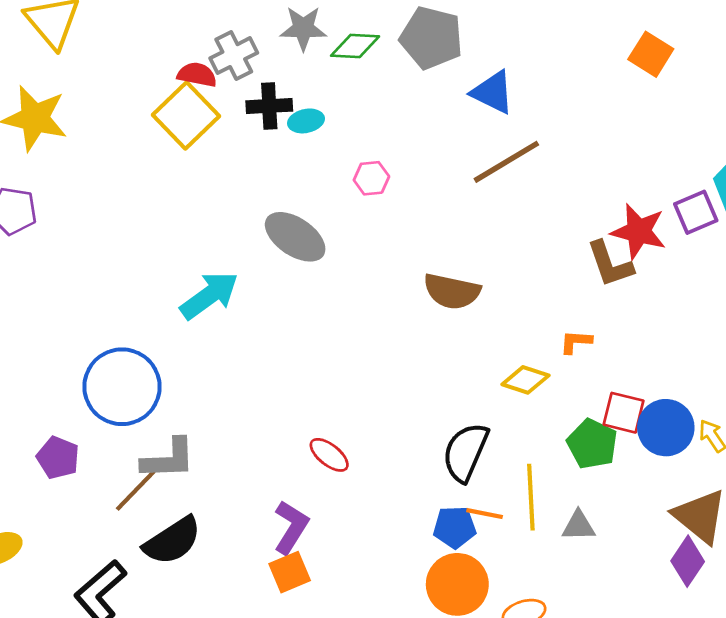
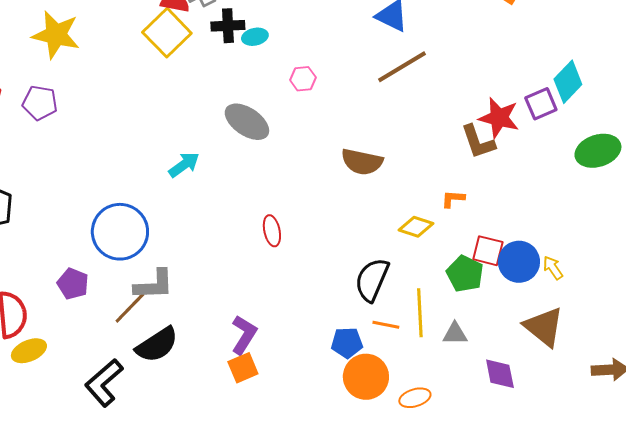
cyan arrow: (209, 295) -> (184, 165), size x0.7
red ellipse: (329, 455) -> (272, 231), moved, turned 40
blue pentagon: (455, 527) -> (347, 343), moved
purple diamond: (688, 561) -> (500, 374), moved, turned -45

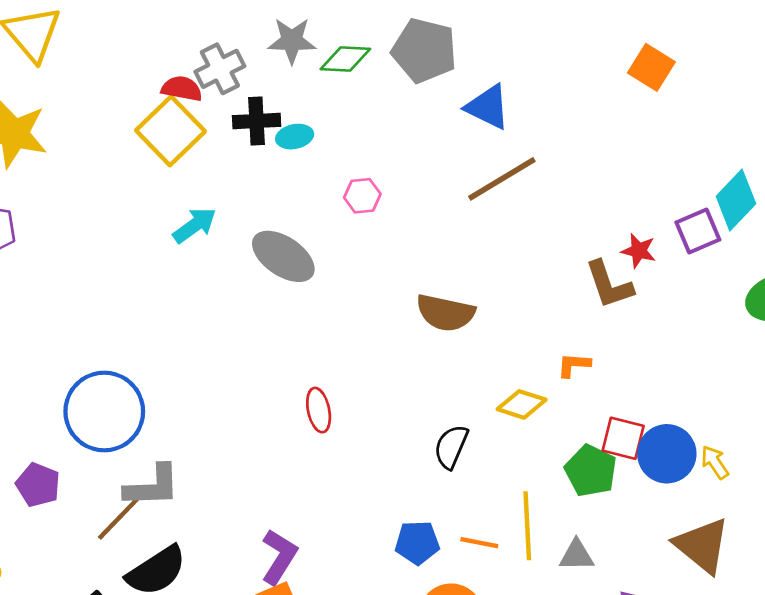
red star: (499, 118) -> (639, 251), size x0.6
cyan arrow: (184, 165) -> (194, 225), moved
black semicircle: (372, 280) -> (451, 447), moved, size x0.7
blue pentagon: (347, 343) -> (417, 543), moved

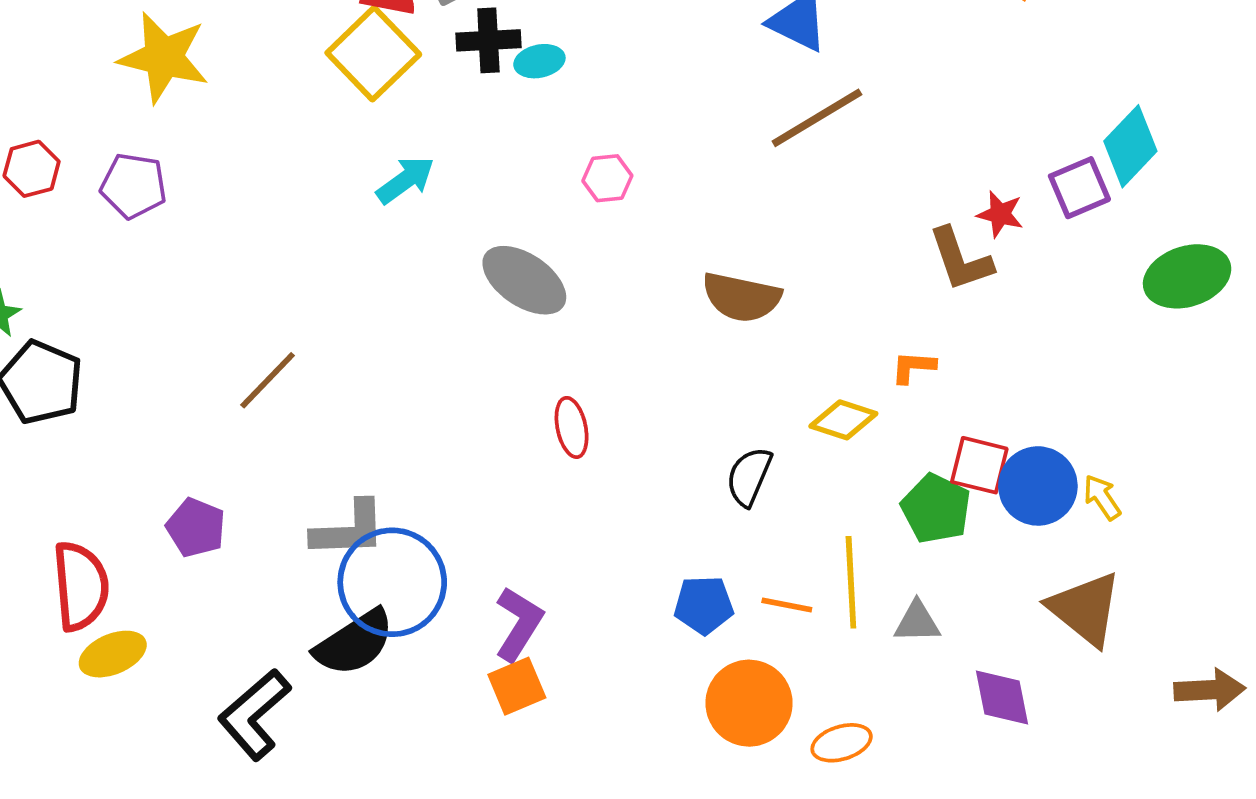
pink hexagon: (362, 196) -> (607, 178), moved
gray ellipse: (283, 256) -> (524, 280), moved
blue circle: (104, 411) -> (392, 582), moved
brown line: (118, 519) -> (268, 380), moved

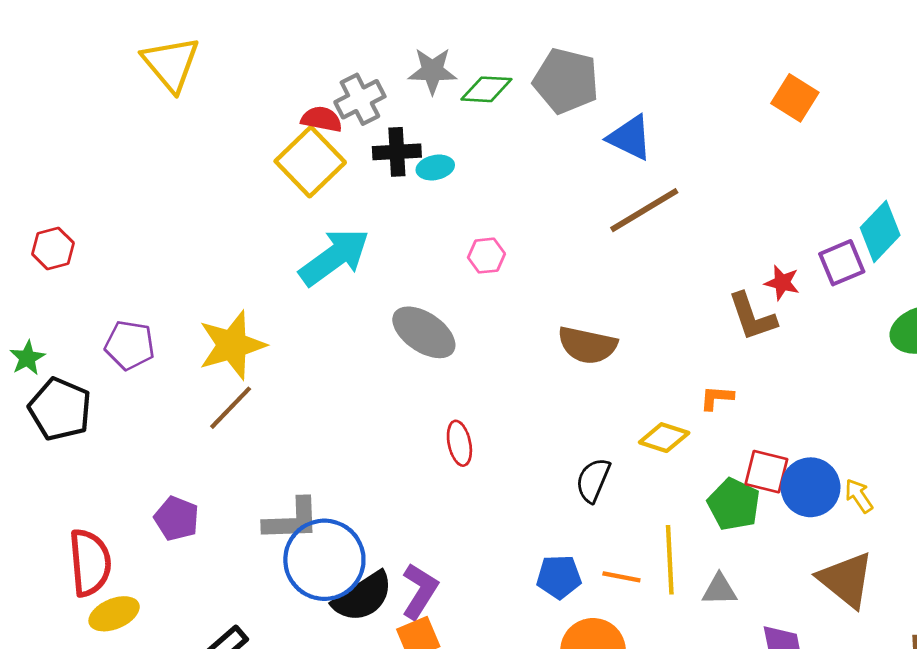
yellow star: (164, 57) -> (232, 345), moved, turned -30
cyan arrow: (405, 180) -> (334, 257), size x1.6
purple pentagon: (133, 186) -> (130, 345), moved
black semicircle: (354, 643) -> (363, 597), moved

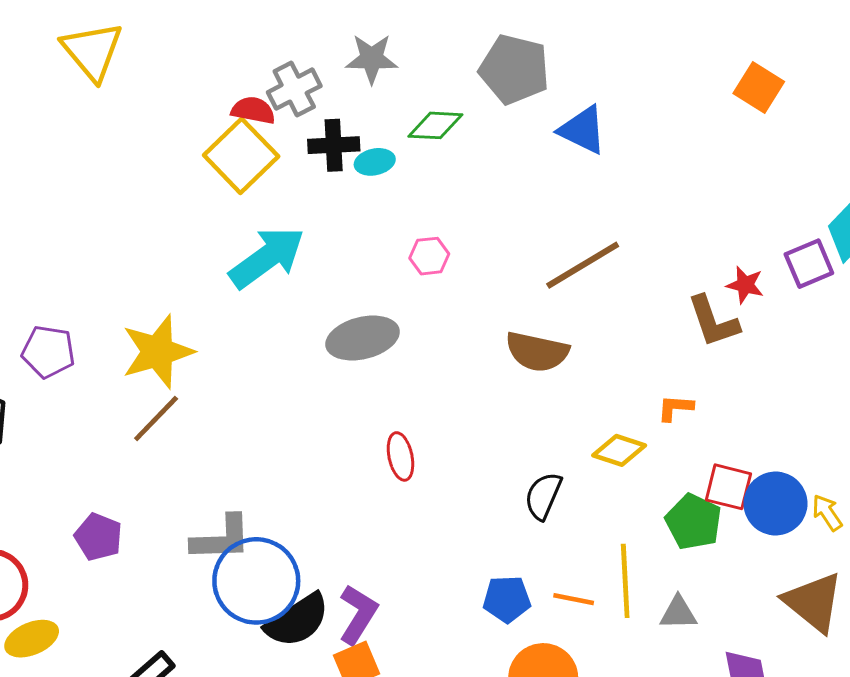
green diamond: (486, 89) -> (435, 125), moved
brown line: (644, 210) -> (583, 265), moved
gray ellipse: (424, 332) -> (363, 338), turned -48

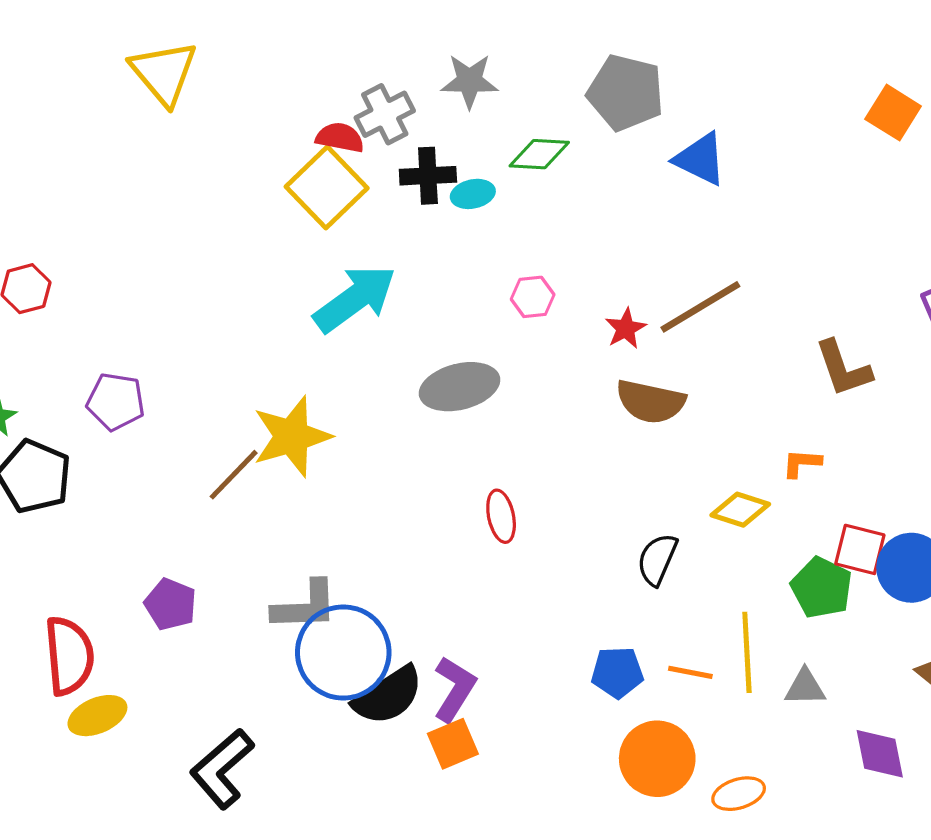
red star: (745, 285) -> (626, 329), moved, turned 30
yellow star: (158, 352) -> (292, 436), moved

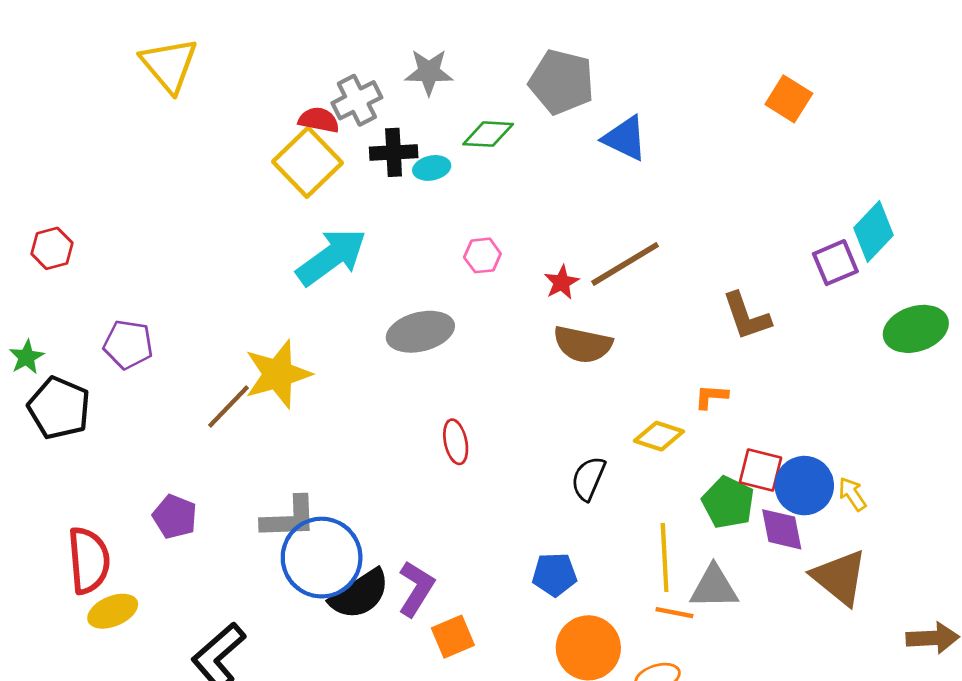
orange line: (690, 672) -> (674, 613), moved
gray triangle: (805, 687) -> (714, 587), size x1.4
orange square: (453, 744) -> (453, 637), moved
purple diamond: (880, 754) -> (782, 529), moved

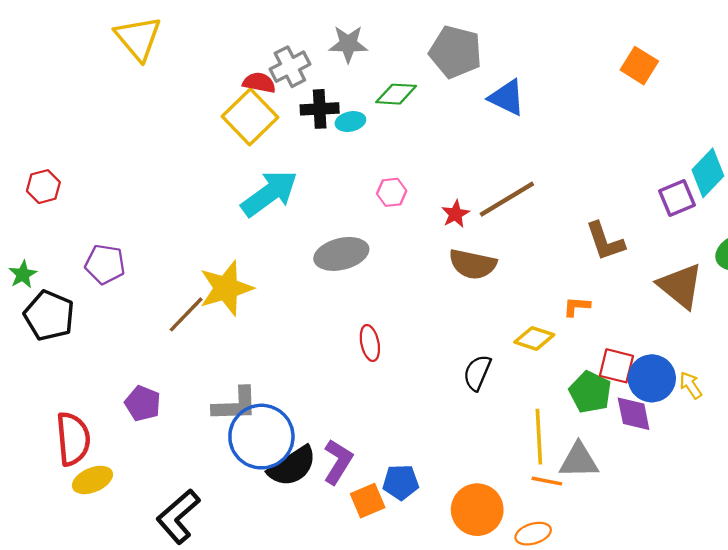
blue pentagon: (554, 574) -> (401, 482), moved
brown triangle: (840, 577) -> (680, 286), moved

